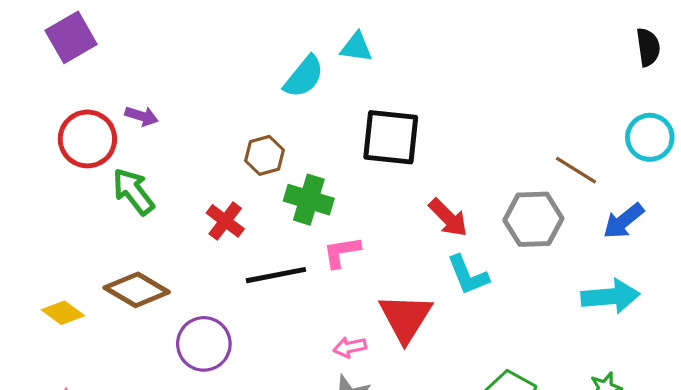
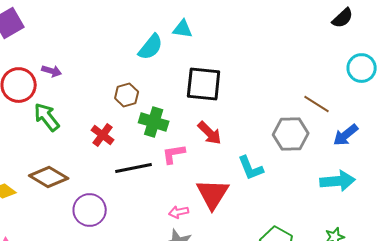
black semicircle: (648, 47) -> (343, 18), moved, turned 55
cyan circle: (650, 137) -> (362, 68), moved
red arrow: (448, 218) -> (210, 133), moved

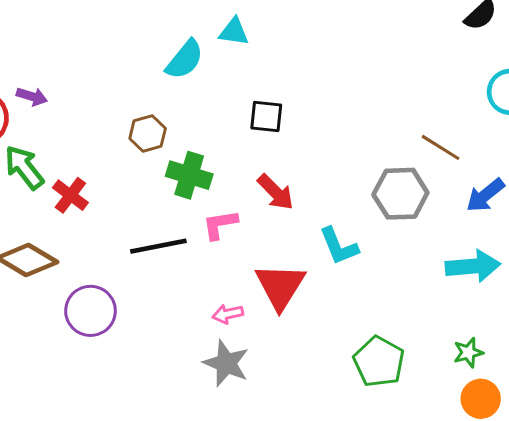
black square: (204, 84) -> (266, 117), size x0.6
red cross: (103, 135) -> (70, 195), moved

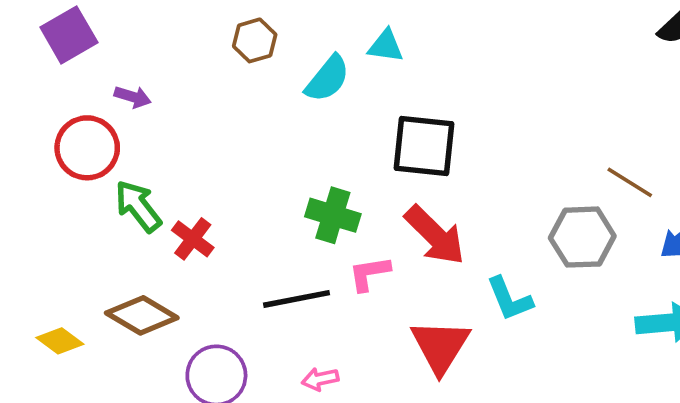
purple arrow: (32, 97) -> (133, 97), moved
black square: (266, 117) -> (424, 146), size x1.6
brown hexagon: (148, 134) -> (255, 40), moved
red arrow: (276, 192) -> (435, 235), size x1.4
pink arrow: (228, 314) -> (320, 379), moved

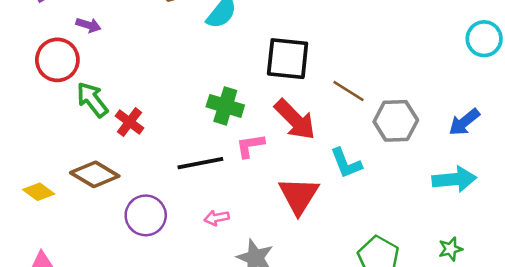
brown line: (630, 182) -> (348, 91), moved

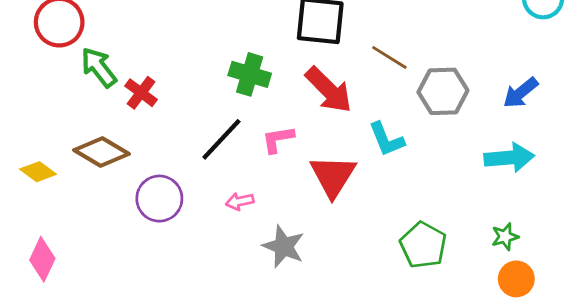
pink L-shape: (250, 146) -> (278, 139), moved
black line: (200, 163) -> (221, 139), turned -36

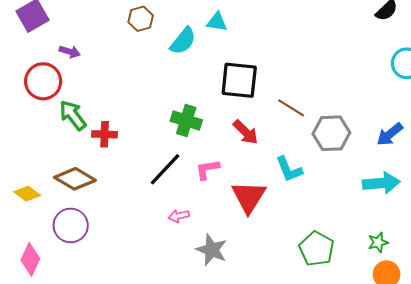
red arrow: (329, 90) -> (246, 132), size x0.7
red cross: (141, 93) -> (105, 134), turned -35
purple circle: (159, 199) -> (71, 225), moved

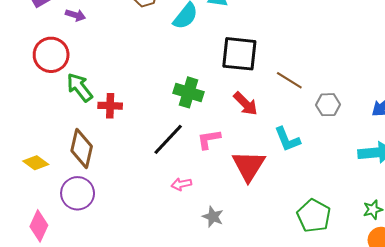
purple arrow: (70, 52) -> (75, 15), moved
gray hexagon: (331, 133) -> (328, 105), size x0.7
brown diamond: (75, 179) -> (82, 148), turned 72
gray star: (212, 250) -> (213, 217), size x0.7

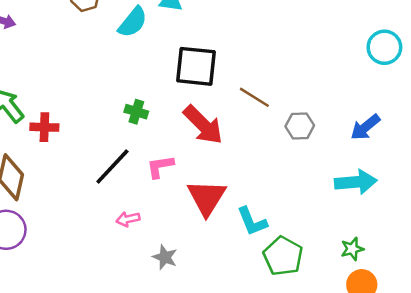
green cross: (189, 92) -> (136, 112), size x0.7
red arrow: (246, 104) -> (203, 125), size x1.4
cyan L-shape: (287, 139) -> (252, 221), moved

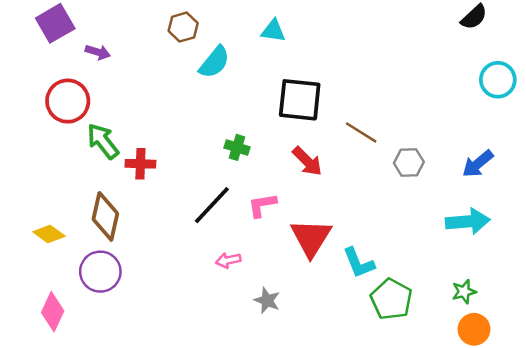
cyan semicircle: (133, 22) -> (214, 62), moved
red arrow: (203, 125) -> (307, 161), size x0.7

